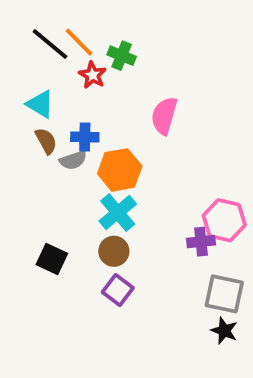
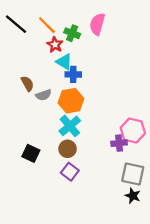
black line: (50, 44) -> (16, 24), moved
cyan triangle: (40, 104) -> (64, 62), moved
pink semicircle: (164, 116) -> (97, 24), moved
blue cross: (85, 137) -> (73, 74), moved

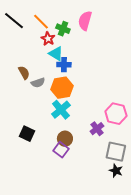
purple cross: (119, 143) -> (97, 129), moved, turned -32
brown circle: (68, 149) -> (65, 139), moved

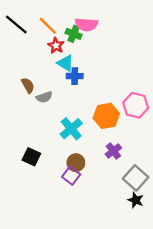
pink semicircle: (85, 21) -> (86, 24), moved, turned -102
orange hexagon: (62, 88) -> (106, 116), moved
pink hexagon: (116, 114) -> (136, 105), moved
gray square: (116, 152) -> (136, 178), turned 30

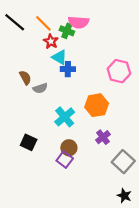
pink hexagon: (136, 105) -> (119, 71), moved
black star: (136, 200) -> (124, 196), moved

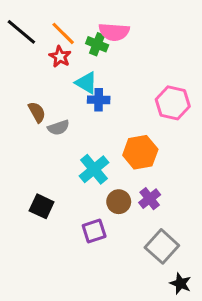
red star: (51, 41) -> (60, 57), moved
brown circle: (69, 148) -> (119, 202), moved
purple square: (65, 159) -> (94, 231), turned 35
gray square: (123, 162) -> (162, 246), moved

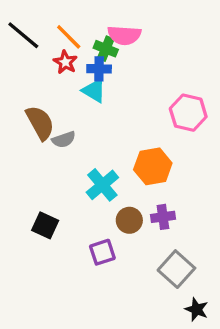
blue cross: (99, 100) -> (99, 69), moved
brown semicircle: (37, 112) -> (40, 123), size x1.5
purple cross: (150, 199) -> (163, 217), turned 30

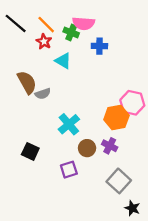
blue cross: (99, 69) -> (99, 46), moved
pink hexagon: (188, 113) -> (132, 103), moved
orange hexagon: (153, 166) -> (116, 117), moved
purple cross: (163, 217) -> (110, 146), turned 35

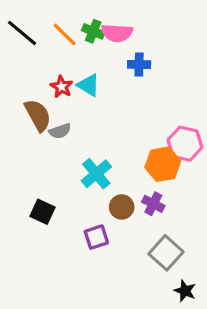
green cross: (71, 32) -> (93, 31), moved
red star: (44, 42) -> (62, 87), moved

